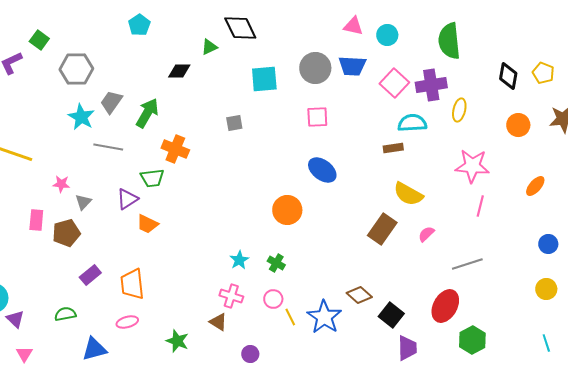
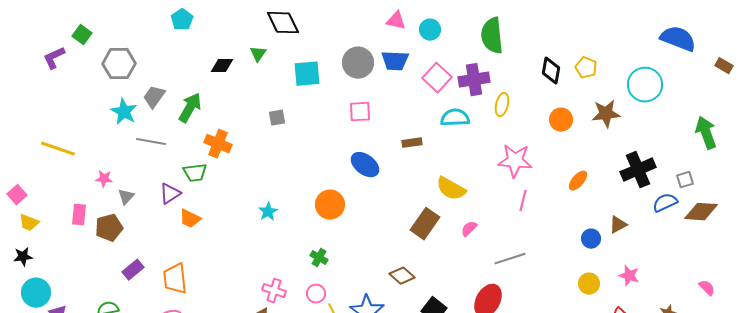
green triangle: (209, 47) -> (258, 54), moved, turned -30
brown rectangle: (393, 148) -> (412, 143), moved
cyan star: (239, 260) -> (268, 212), moved
brown diamond: (359, 295) -> (402, 276), moved

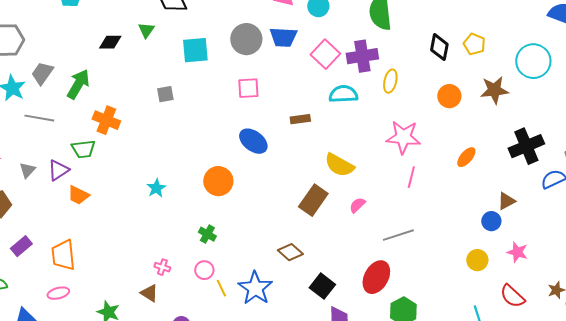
gray triangle: (126, 197) -> (27, 170), moved
blue circle: (591, 239) -> (491, 221), moved
pink cross: (274, 291) -> (162, 267), size x0.7

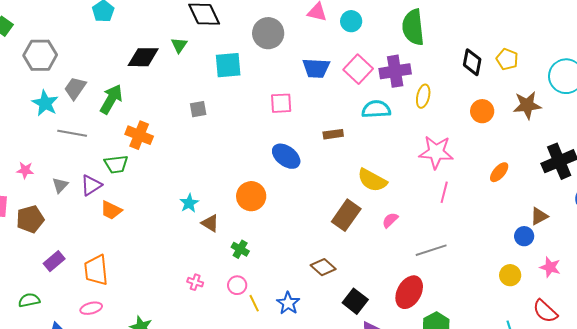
blue trapezoid: (283, 37) -> (316, 68), moved
gray circle: (246, 39) -> (268, 33), moved
black diamond: (110, 42) -> (143, 57), size x1.4
blue star: (255, 288) -> (288, 303), size x0.7
brown triangle: (149, 293) -> (210, 223), moved

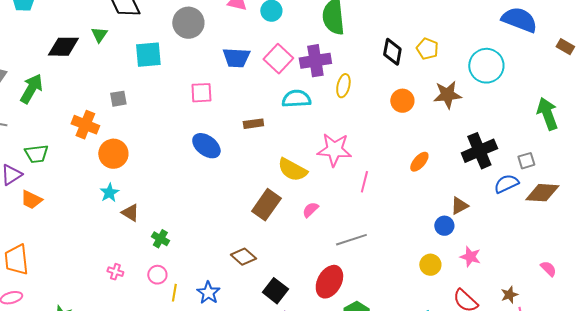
orange cross: (139, 135) -> (85, 125), moved
pink star: (436, 152) -> (334, 150), moved
orange circle: (251, 196) -> (113, 154), moved
yellow line: (254, 303) -> (174, 293), turned 36

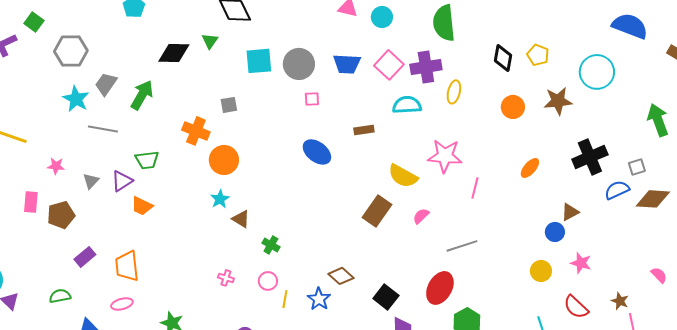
gray circle: (188, 23) -> (299, 64), moved
pink square: (201, 93) -> (312, 99), size x0.7
brown diamond: (243, 257) -> (341, 276), moved
brown star: (509, 295) -> (620, 301), turned -30

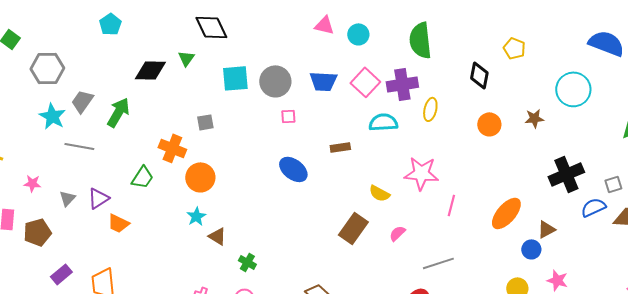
yellow pentagon: (538, 55) -> (514, 48), moved
brown star: (558, 101) -> (534, 118), size x0.7
green trapezoid: (147, 160) -> (142, 177), moved, turned -50
orange ellipse: (530, 168) -> (506, 213), moved, size x1.6
yellow semicircle: (403, 176) -> (379, 193), size x0.7

